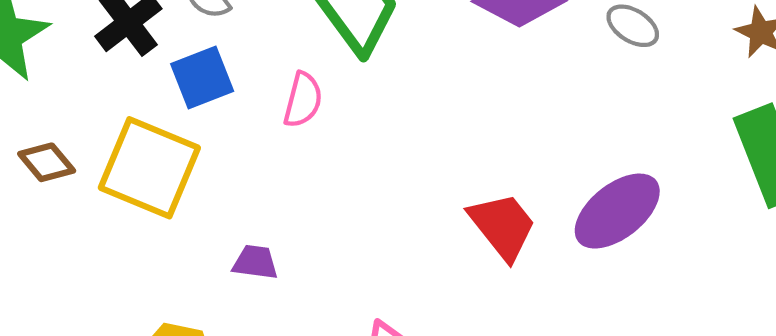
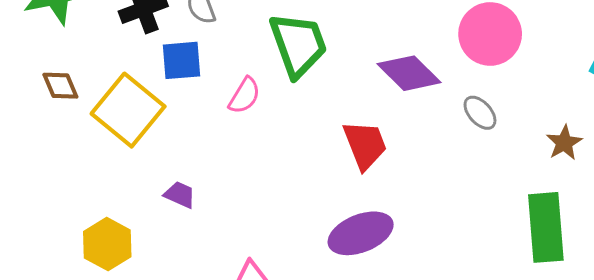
purple ellipse: (617, 211) -> (361, 233), moved
red trapezoid: (503, 226) -> (365, 145), moved

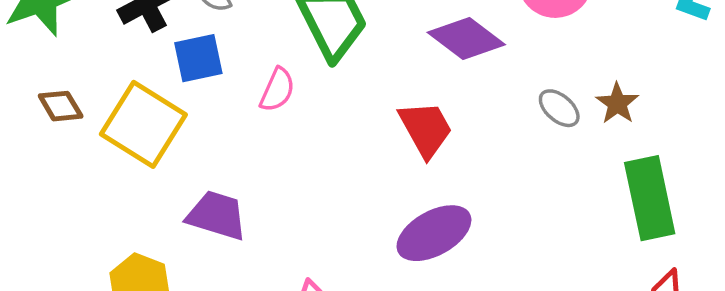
gray ellipse: (480, 113) -> (559, 108), moved
brown star: (564, 143) -> (617, 103), moved
purple trapezoid: (180, 195) -> (217, 215), size x1.6

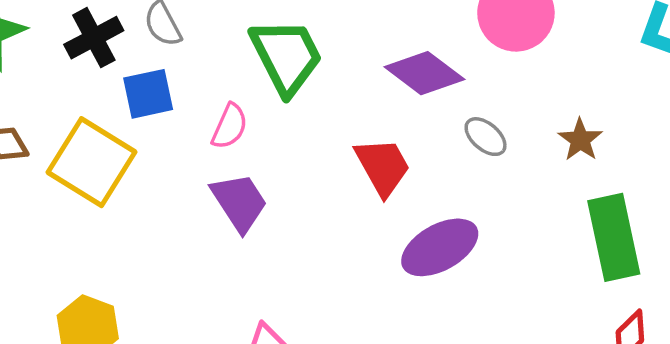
gray ellipse: (559, 108) -> (486, 137), moved
purple trapezoid: (217, 215) -> (239, 202), moved, turned 40
purple ellipse: (434, 233) -> (440, 247), moved

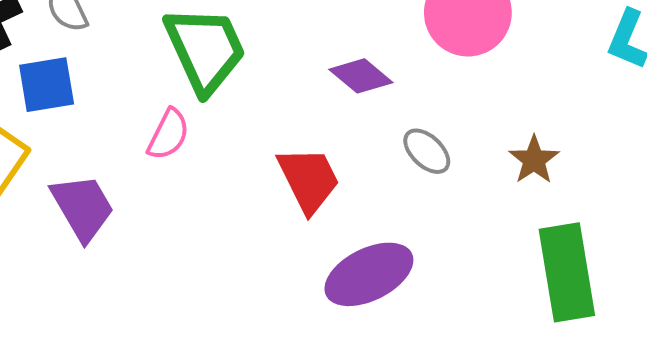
purple diamond: (424, 73) -> (361, 76), size x0.7
pink semicircle: (230, 126) -> (168, 134), moved
purple trapezoid: (239, 202) -> (83, 207), moved

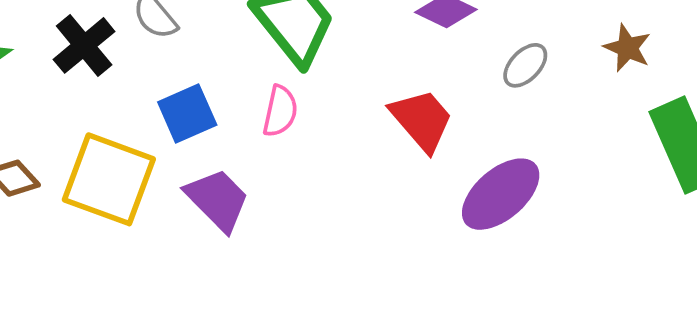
blue square: (47, 85) -> (187, 113), moved
gray ellipse: (427, 151) -> (525, 65), turned -75

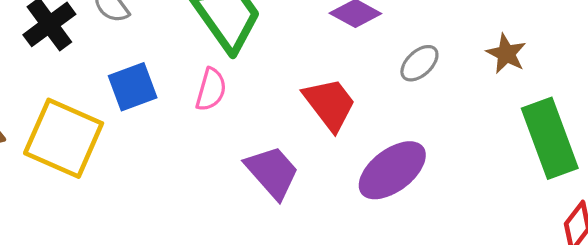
purple trapezoid: (217, 200) -> (272, 172), moved

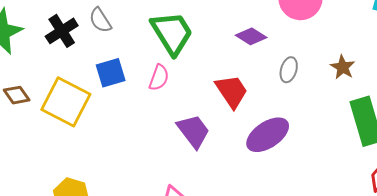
gray ellipse: (419, 63) -> (289, 70), turned -35

